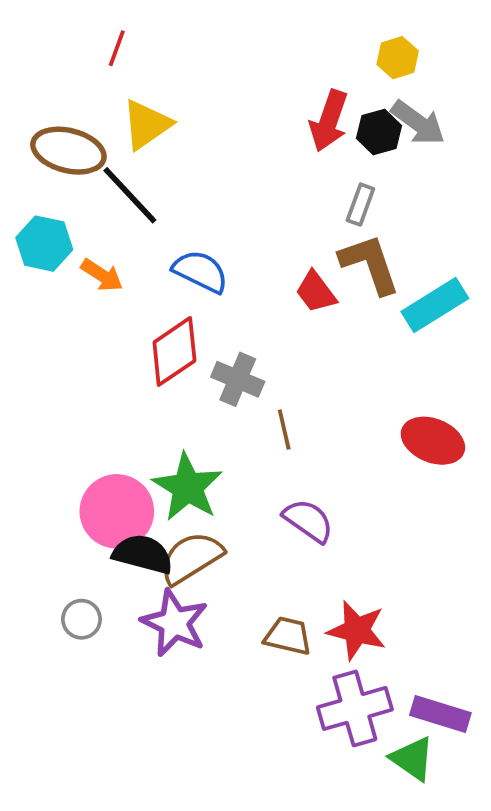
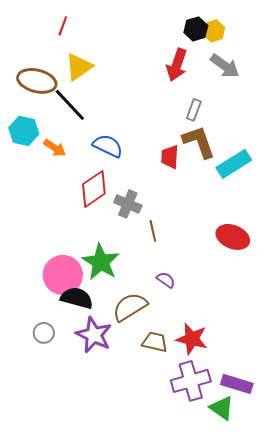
black hexagon: (379, 132) -> (196, 29), moved
red trapezoid: (316, 292) -> (170, 157), turned 40
purple semicircle: (308, 521) -> (166, 280), size x0.7
brown semicircle: (191, 558) -> (130, 307), moved

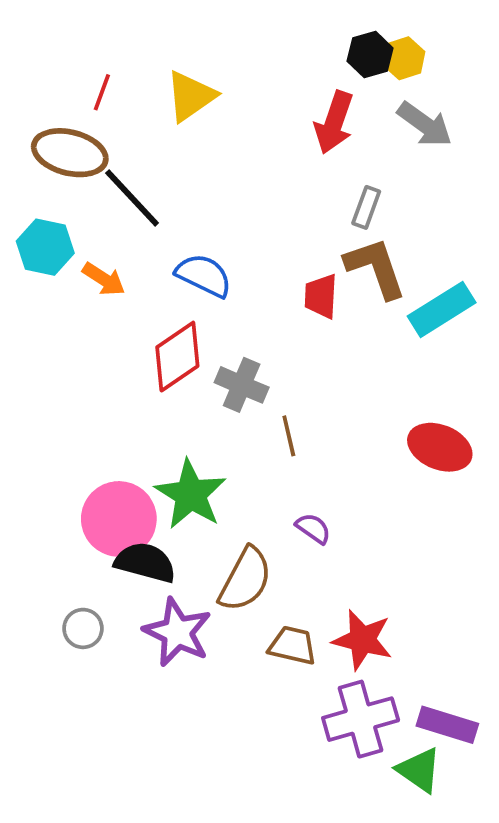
red line: (63, 26) -> (102, 92), moved
yellow triangle: (79, 67) -> (191, 96), moved
brown semicircle: (130, 307) -> (245, 579), turned 150

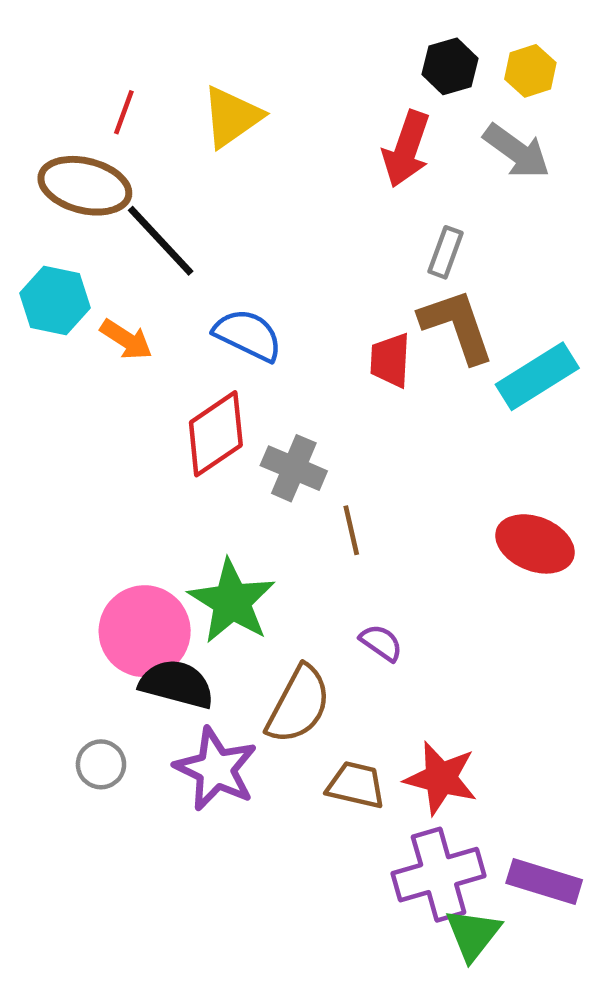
yellow hexagon: (404, 58) -> (530, 71), moved
green triangle: (419, 770) -> (473, 934), moved, turned 33

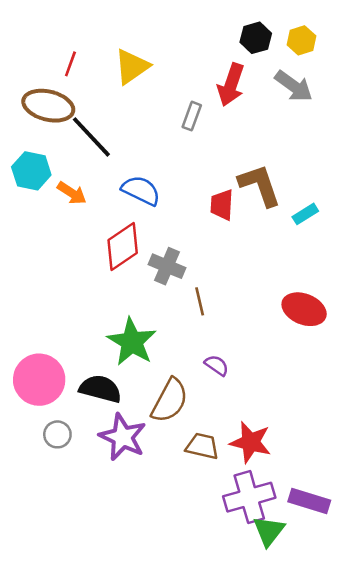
gray rectangle: (445, 252) -> (192, 116), moved
cyan rectangle: (537, 376) -> (305, 214), size x0.6
pink circle: (145, 631) -> (39, 380), moved

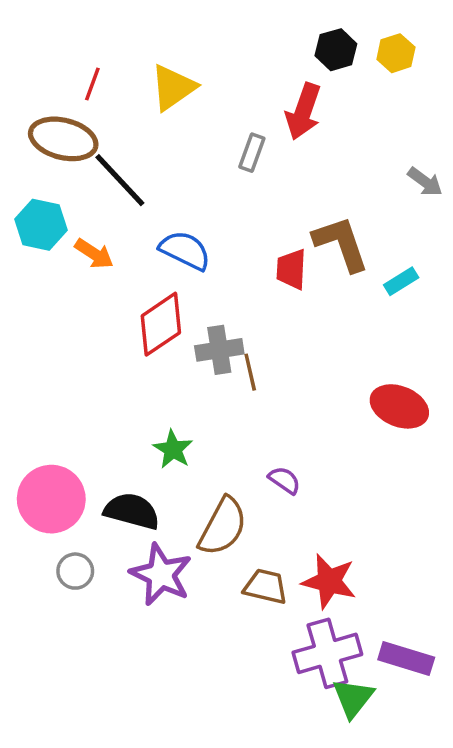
gray arrow: (294, 86) -> (425, 182), moved, size x0.7
gray cross: (167, 266) -> (219, 350), turned -32
brown line: (200, 301) -> (250, 372), moved
green star: (132, 342) -> (173, 449), size x0.6

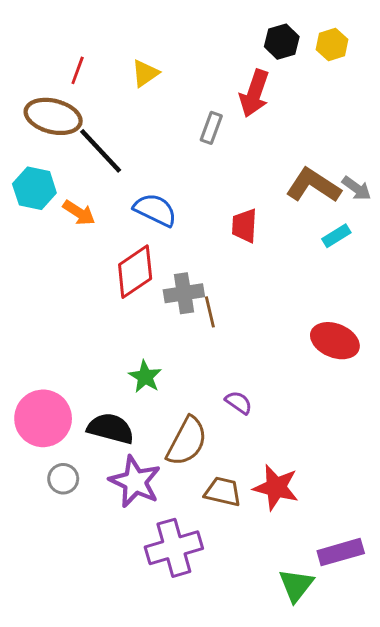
yellow triangle: (173, 87) -> (145, 73), size x0.7
gray arrow: (425, 182) -> (357, 188), moved
brown L-shape: (341, 244) -> (313, 185), moved, turned -38
purple cross: (327, 653) -> (174, 548), moved
purple rectangle: (406, 659) -> (341, 552), turned -33

